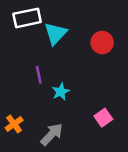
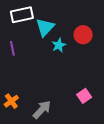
purple line: (39, 75) -> (12, 48), moved
cyan star: (61, 92) -> (59, 45), moved

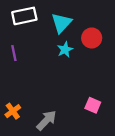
cyan triangle: (45, 27) -> (61, 23), moved
pink square: (84, 96) -> (93, 105), turned -32

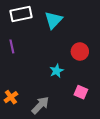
red circle: (92, 38) -> (80, 52), moved
cyan star: (65, 50) -> (57, 71), moved

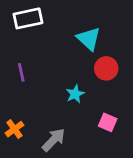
cyan triangle: (53, 20) -> (89, 39), moved, turned -30
purple line: (12, 46) -> (21, 72), moved

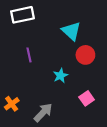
purple line: (21, 72) -> (29, 55), moved
pink square: (108, 122) -> (87, 98), turned 32

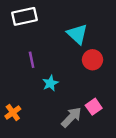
cyan star: (60, 76) -> (50, 83), moved
gray arrow: (43, 112) -> (71, 117), moved

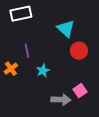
orange cross: (13, 113) -> (11, 69), moved
gray arrow: (71, 117) -> (61, 100), turned 48

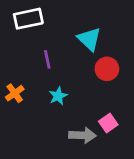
purple line: (27, 51) -> (47, 59), moved

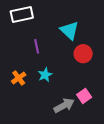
orange cross: (15, 93) -> (19, 78), moved
gray arrow: (83, 135) -> (64, 105), turned -30

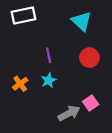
cyan triangle: (69, 30) -> (81, 21), moved
purple line: (37, 46) -> (49, 55), moved

